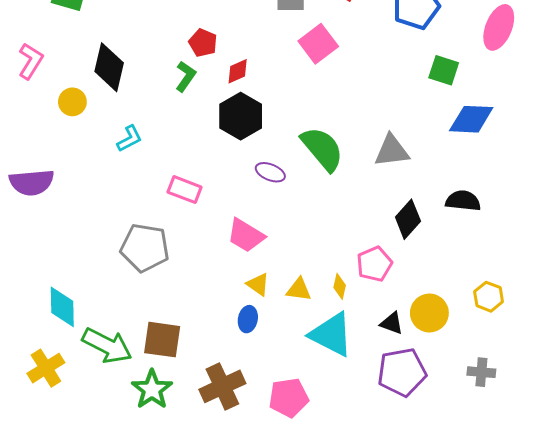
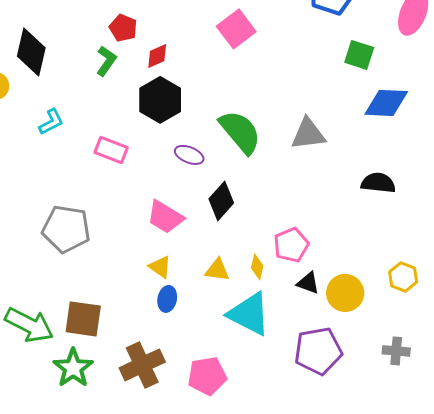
pink rectangle: (185, 190) -> (111, 150), moved
black diamond: (408, 219) -> (221, 201), moved
yellow triangle: (258, 284) -> (160, 267), moved
black triangle: (392, 323) -> (308, 283), moved

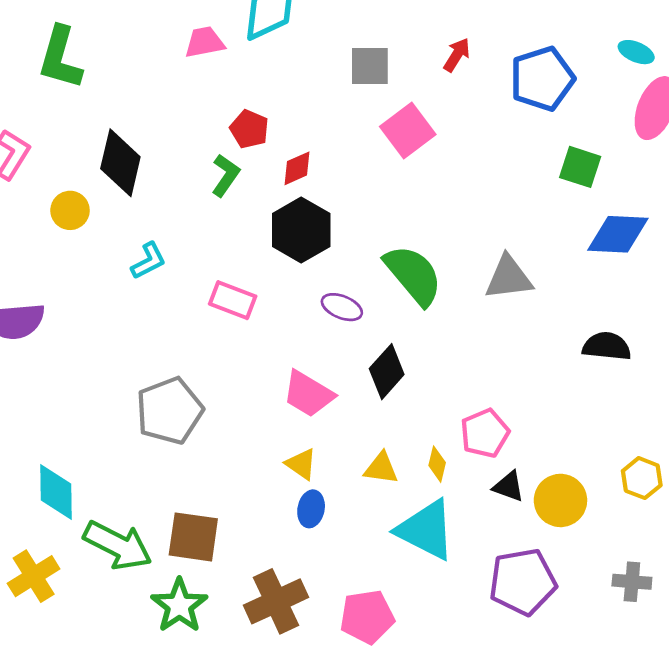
gray pentagon: (66, 229) -> (170, 411), turned -30

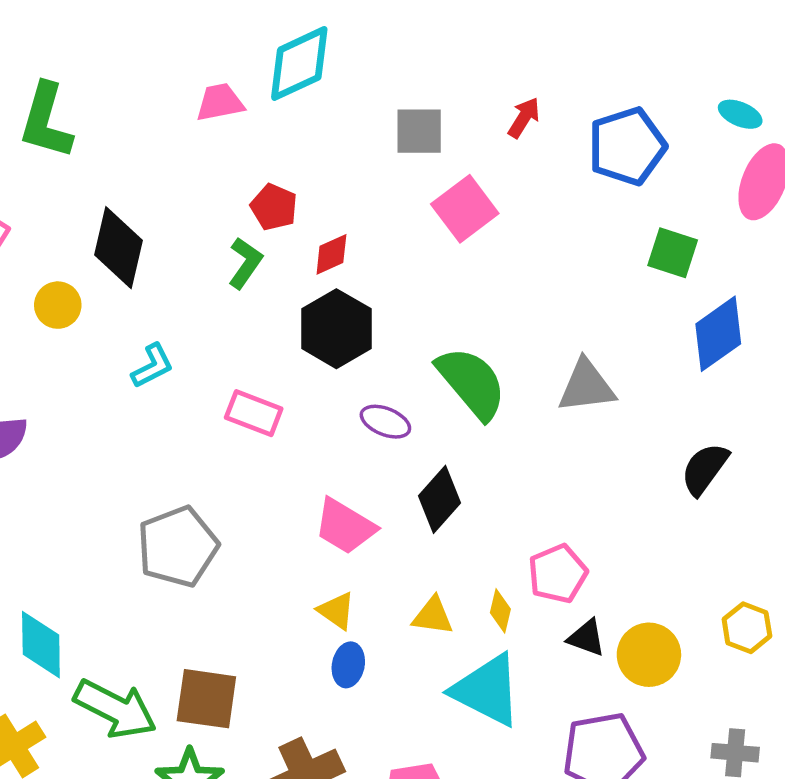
blue diamond: (618, 234) -> (718, 334), turned -38
black semicircle: (607, 346) -> (705, 469), turned -60

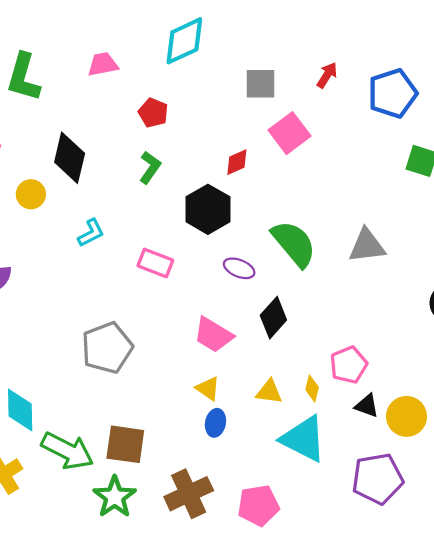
pink trapezoid: (220, 102) -> (103, 64), moved
red pentagon: (274, 207) -> (153, 113), moved
red diamond: (331, 254) -> (237, 162), moved

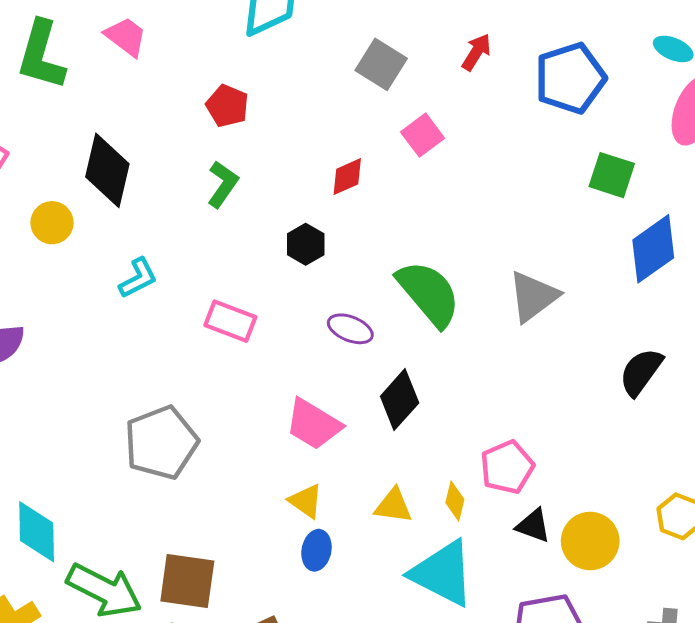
pink trapezoid: (103, 64) -> (126, 37), moved, turned 48
gray square: (261, 84) -> (381, 64), turned 32
pink square: (290, 133) -> (423, 135), size x0.7
black hexagon: (208, 209) -> (306, 244), size x0.6
gray triangle: (367, 246) -> (533, 297), turned -30

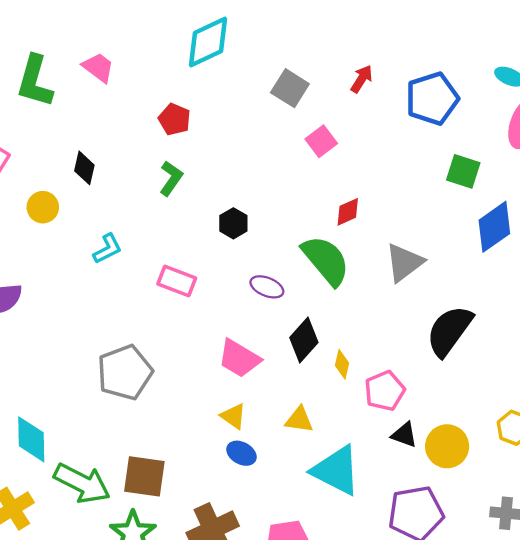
black diamond: (107, 170) -> (84, 168), size x0.6
red diamond: (347, 177) -> (348, 212), moved
black semicircle: (641, 372) -> (449, 331), moved, size x1.4
yellow diamond: (455, 501) -> (342, 364), moved
blue ellipse: (316, 550) -> (241, 453), turned -72

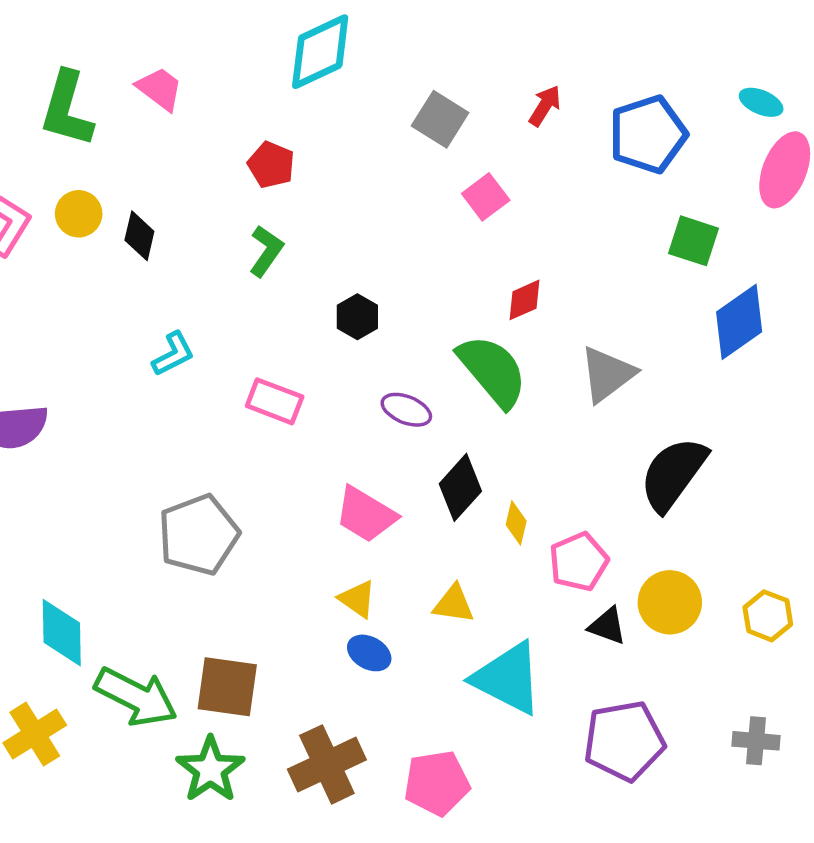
yellow circle: (43, 207) -> (79, 214), moved
yellow circle: (447, 446) -> (670, 602), moved

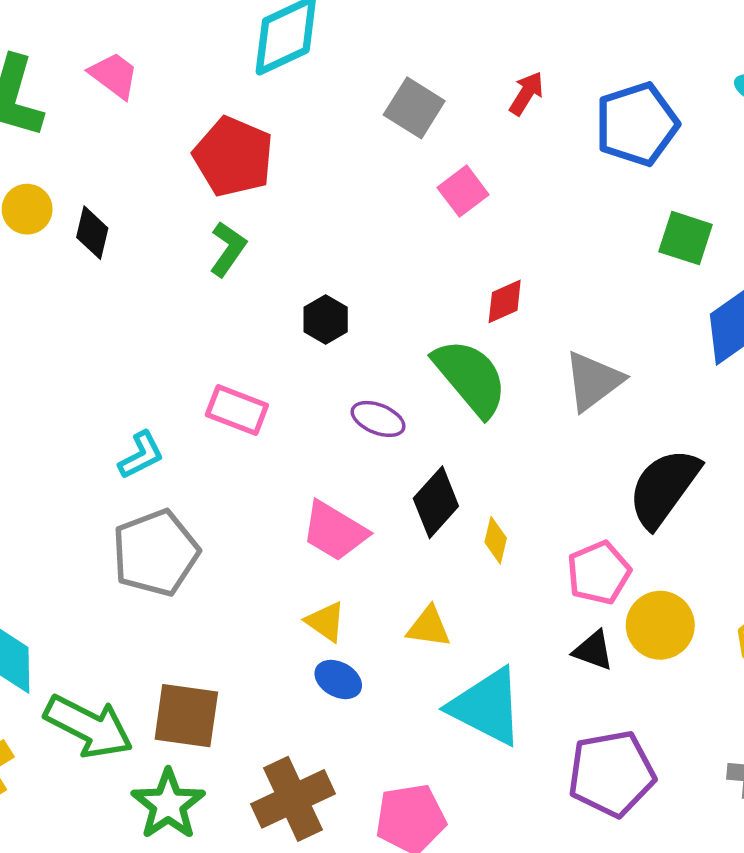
red pentagon: (271, 165) -> (233, 157), size x1.6
cyan L-shape: (173, 354) -> (141, 455), moved
pink pentagon: (579, 562) -> (599, 573), moved

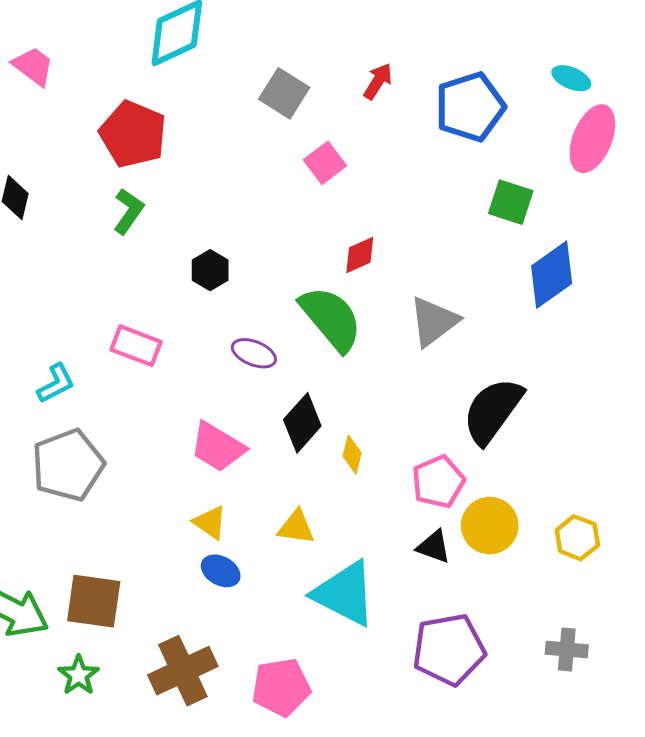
green star: (168, 804) -> (79, 675), size x0.7

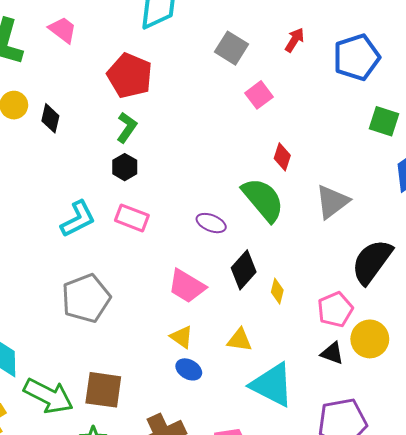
red diamond: (360, 255) -> (282, 157), turned -48
black hexagon: (210, 270) -> (125, 167), moved
cyan L-shape: (56, 383) -> (78, 219), moved, size x1.4

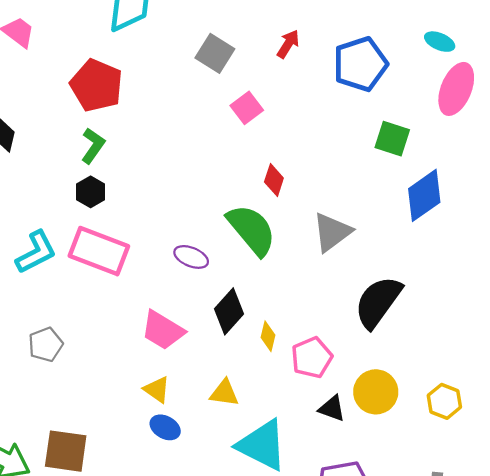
pink rectangle: (132, 218) -> (99, 251), size x1.5
gray pentagon: (86, 298) -> (46, 345), size x0.6
pink pentagon: (335, 309) -> (312, 358), moved

